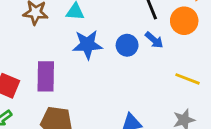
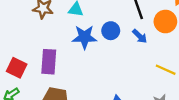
blue circle: (127, 45) -> (111, 31), moved

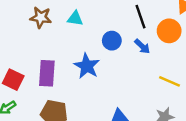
blue star: (84, 37) -> (87, 66), moved, turned 30

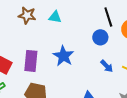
blue circle: (112, 41) -> (100, 37), moved
blue arrow: (142, 46) -> (107, 66), moved

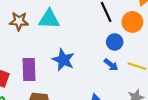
cyan triangle: (55, 17) -> (49, 19), size x1.5
blue circle: (100, 37) -> (115, 42), moved

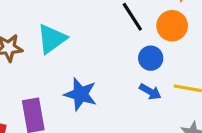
cyan triangle: (49, 19) -> (52, 39), turned -30

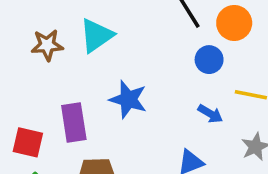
blue arrow: (150, 92) -> (210, 114), moved

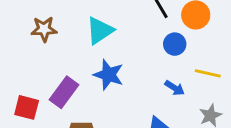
cyan triangle: (96, 35) -> (100, 31), moved
purple rectangle: (74, 122) -> (64, 92), turned 44

